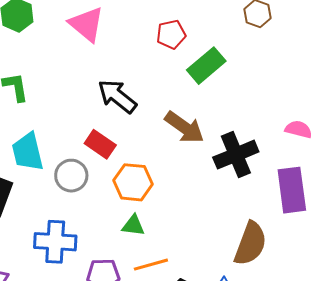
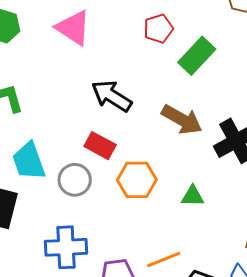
green triangle: (133, 225) -> (193, 196), moved

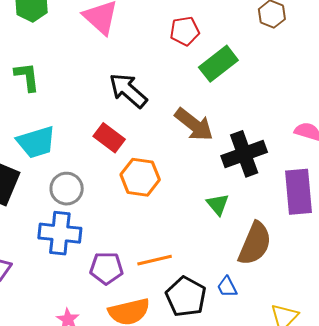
cyan trapezoid: (29, 161) -> (36, 142), turned -96
gray circle: (75, 180) -> (67, 189), moved
green triangle: (193, 196) -> (218, 204), moved, turned 40

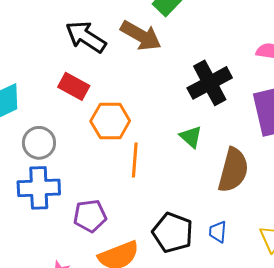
brown arrow: (194, 125) -> (141, 36), moved
orange line: (155, 260) -> (135, 160), moved, turned -64
blue trapezoid: (227, 287) -> (218, 232), moved, turned 40

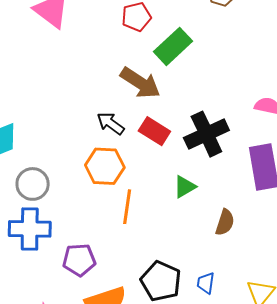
black arrow: (86, 37) -> (111, 123), moved, size x0.7
red rectangle: (74, 86) -> (154, 131), moved
green triangle: (191, 137) -> (185, 187), turned 45
brown semicircle: (233, 170) -> (225, 222), size x0.6

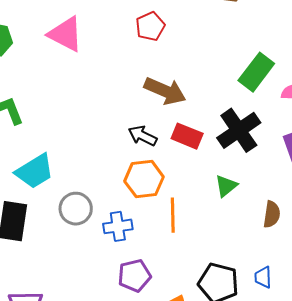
green rectangle: (173, 46) -> (256, 72), moved
blue cross: (30, 229) -> (118, 226), moved, size x0.7

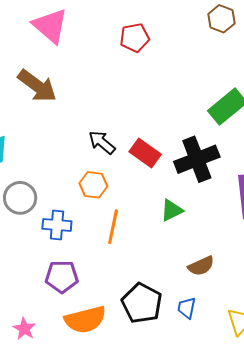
brown arrow: (165, 91) -> (37, 86), moved
orange hexagon: (144, 179) -> (93, 185), size x0.7
brown semicircle: (272, 214) -> (201, 266), moved, turned 44

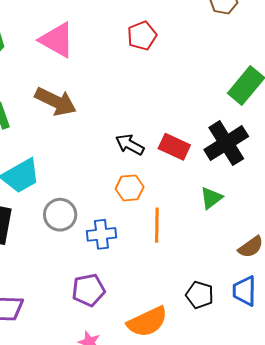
purple pentagon: (62, 277) -> (89, 290), moved
black pentagon: (142, 303) -> (200, 295), size x0.7
blue trapezoid: (187, 308) -> (245, 291), size x1.4

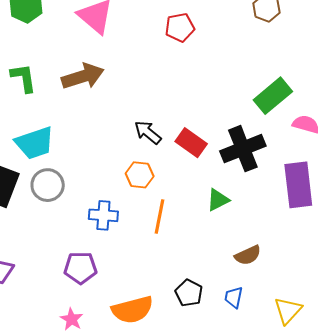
brown arrow: (56, 102) -> (83, 76), turned -54
gray circle: (60, 215) -> (48, 185), moved
blue trapezoid: (245, 291) -> (234, 297), size x0.7

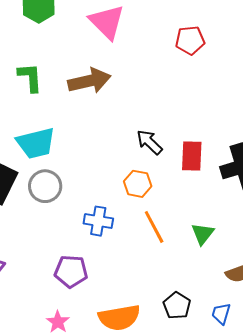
red rectangle: (191, 143) -> (192, 156), turned 52
green triangle: (218, 200) -> (203, 234), moved, turned -30
orange line: (160, 217) -> (154, 227), turned -44

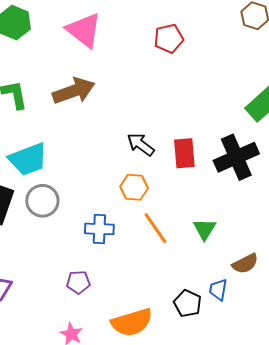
purple pentagon: (71, 271) -> (78, 282), size x0.7
blue trapezoid: (221, 314) -> (218, 290), moved

